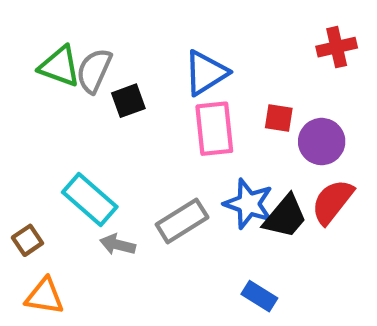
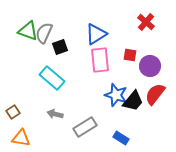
red cross: (337, 47) -> (146, 22), moved, turned -36
cyan rectangle: (90, 200) -> (52, 78), moved
gray rectangle: (182, 221) -> (85, 127), moved

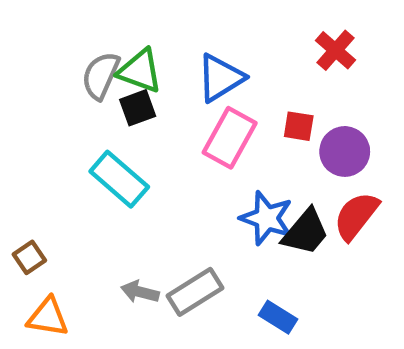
green triangle: (28, 31) -> (140, 71), moved
pink rectangle: (100, 60) -> (230, 138), turned 35
gray arrow: (55, 114) -> (140, 292), moved

